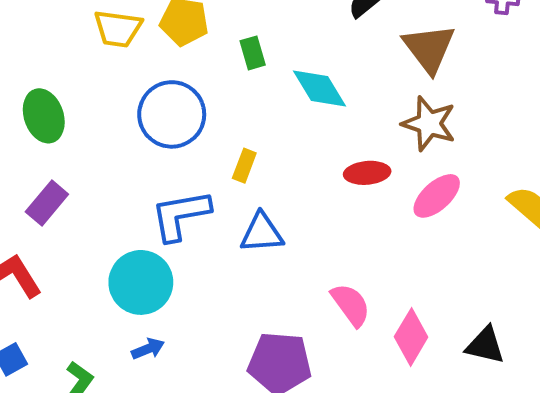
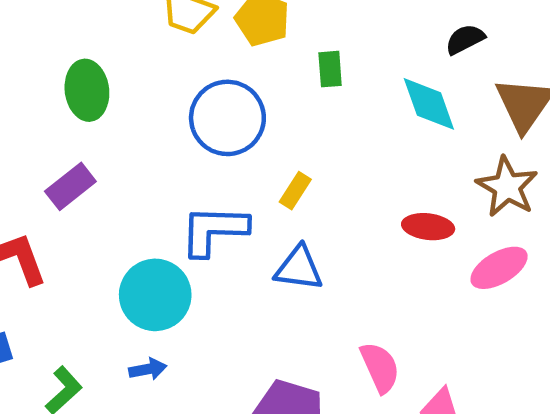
cyan diamond: (319, 88) -> (429, 104), moved

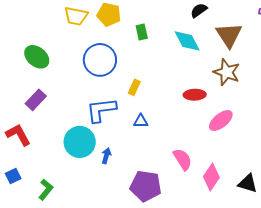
green ellipse: (87, 90) -> (37, 57), turned -35
blue triangle: (299, 268) -> (141, 121), size x0.7
pink ellipse: (499, 268) -> (221, 121), moved
blue arrow: (148, 369) -> (106, 156), moved, turned -56

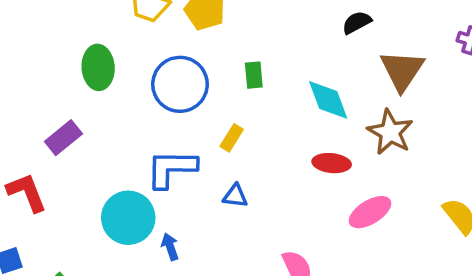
green rectangle: (142, 32) -> (254, 75), moved
cyan diamond: (187, 41) -> (328, 100), moved
green ellipse: (37, 57) -> (98, 67), moved, turned 40
blue arrow: (106, 156) -> (170, 247), turned -42

